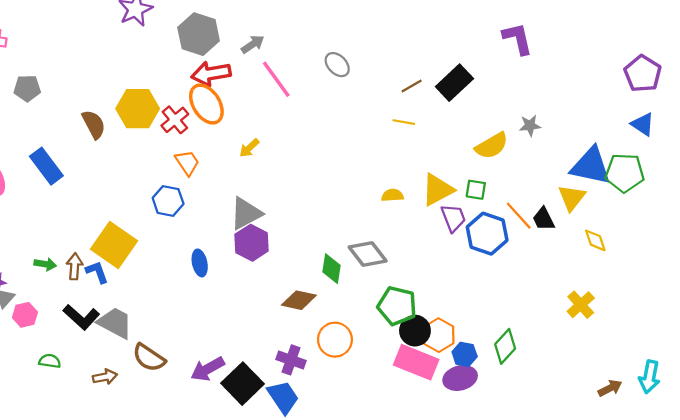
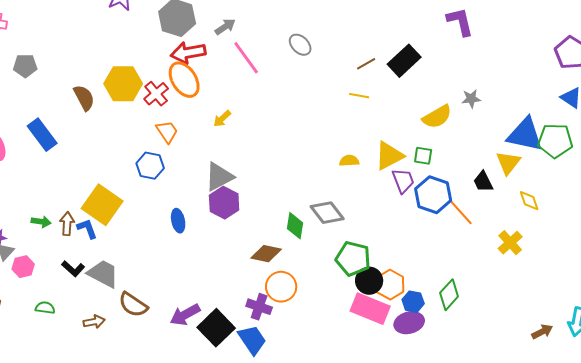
orange line: (519, 216) -> (461, 213), moved
yellow cross: (581, 305) -> (510, 243), moved
black L-shape: (81, 317) -> (73, 269), size x0.7
orange circle: (335, 340) -> (281, 287), moved

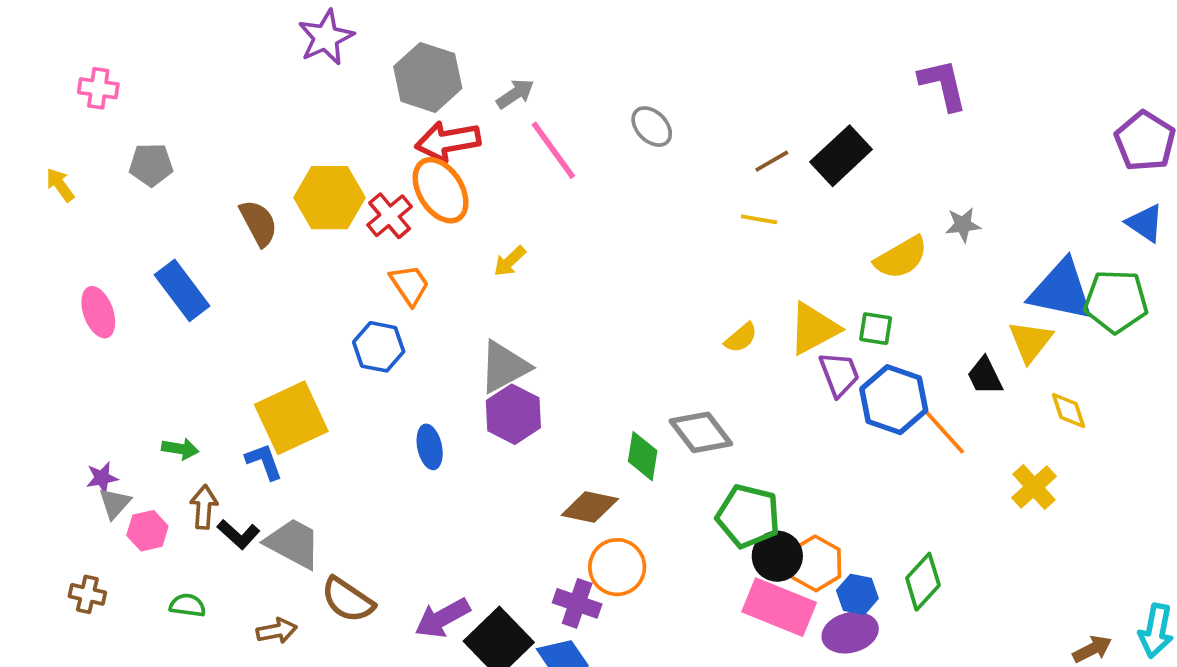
yellow semicircle: (349, 161) -> (741, 338), turned 144
yellow square: (102, 205) -> (291, 418), turned 30
brown arrow: (67, 224) -> (204, 507), moved

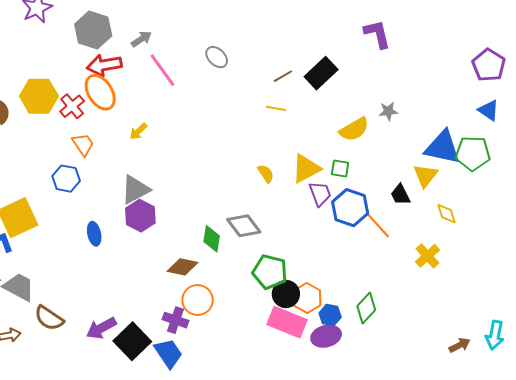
yellow semicircle: (741, 338) -> (266, 174), turned -84

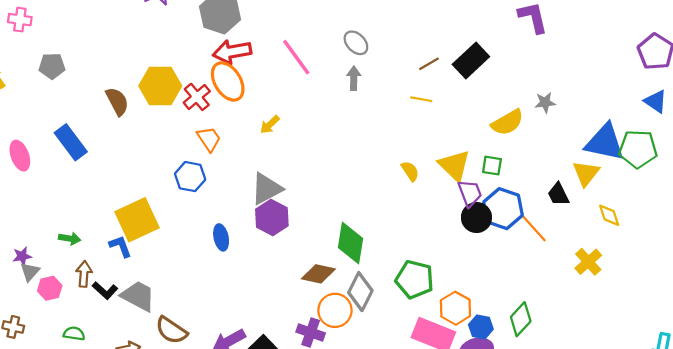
gray arrow: (141, 39) -> (354, 78), moved, turned -55
yellow triangle: (306, 169) -> (454, 166), turned -48
gray diamond: (244, 226) -> (360, 292), moved, turned 64
green diamond: (212, 239) -> (350, 243), size x1.4
black circle: (286, 294) -> (476, 218), moved

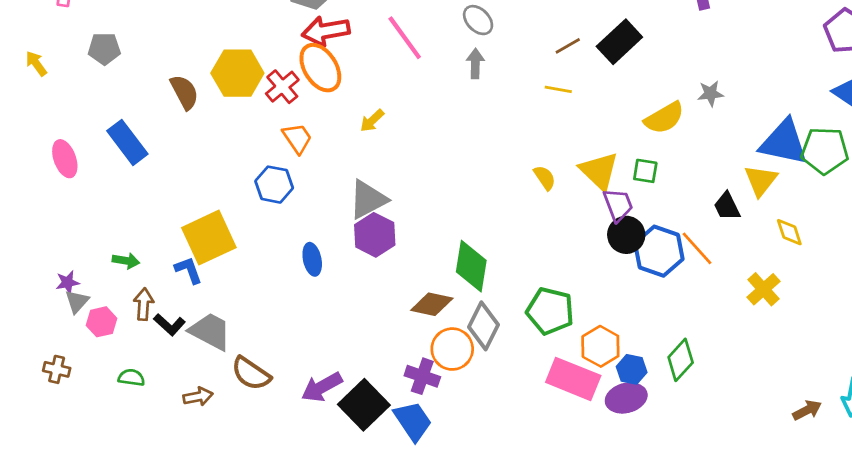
blue hexagon: (503, 209) -> (659, 251), moved

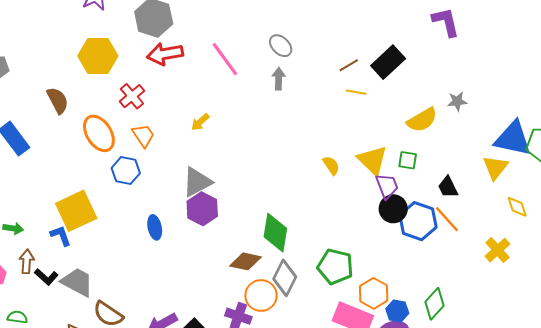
orange ellipse: (320, 68) -> (99, 133), moved
yellow hexagon: (237, 73) -> (98, 56), moved
yellow line: (558, 89) -> (356, 92), moved
black trapezoid: (727, 206) -> (448, 187), moved

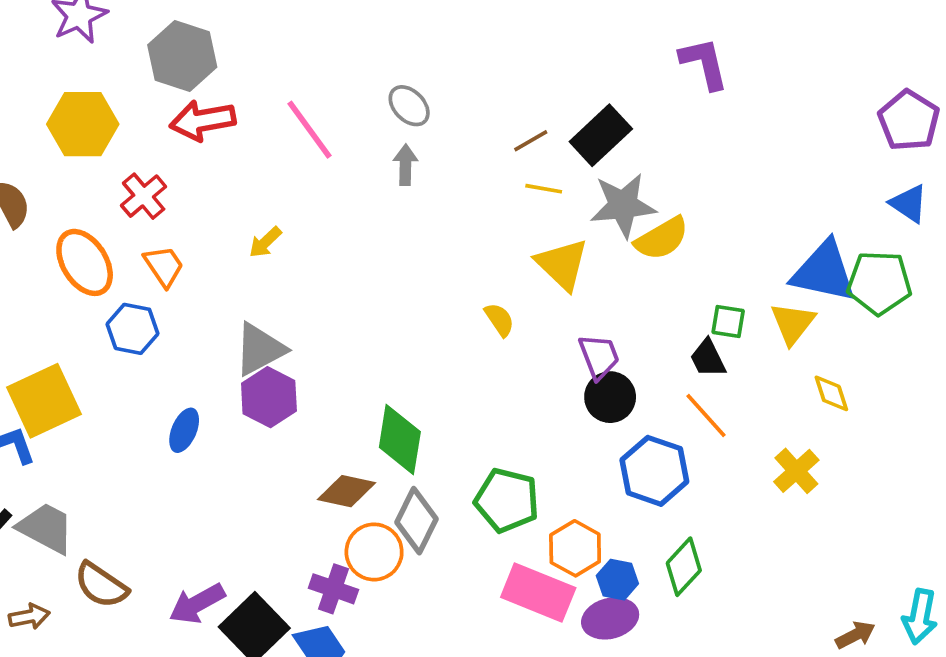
gray star: (457, 101) -> (623, 205), moved, size x1.8
yellow triangle: (373, 160) -> (562, 264), moved
green square: (408, 160) -> (728, 321), moved
blue hexagon: (418, 221) -> (654, 471), moved
blue ellipse: (155, 227) -> (184, 430), turned 35

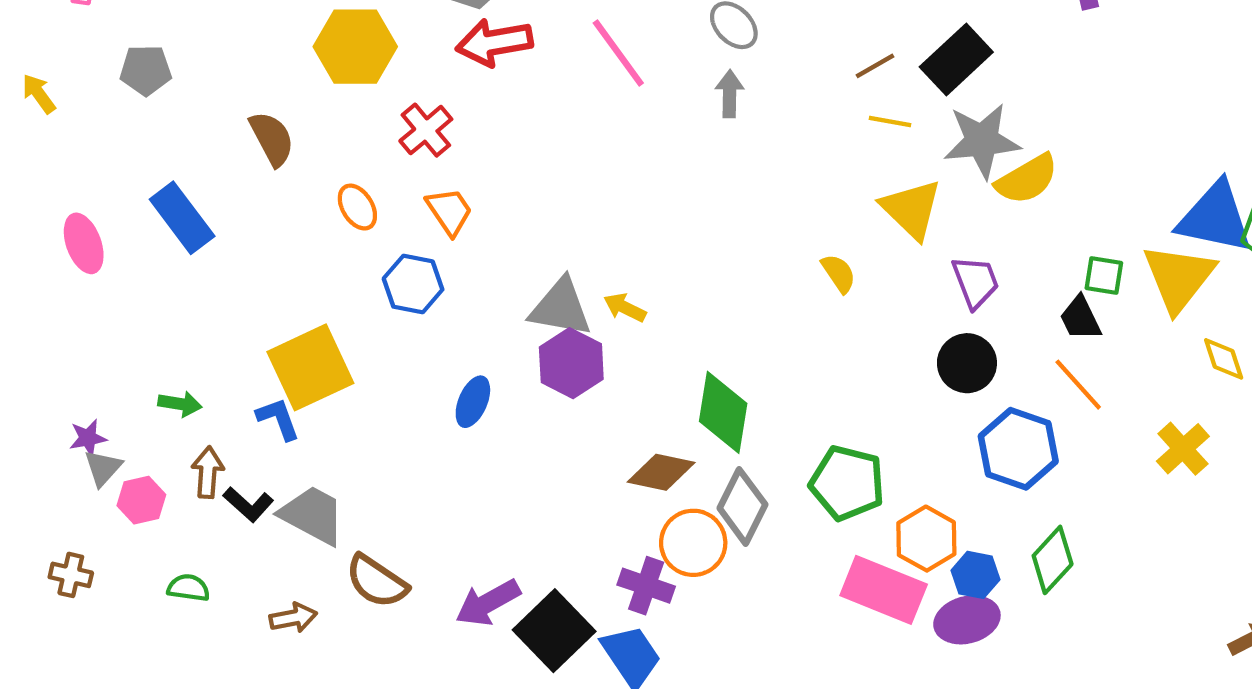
yellow arrow: (265, 242) -> (625, 308), moved, turned 69
orange ellipse: (85, 262) -> (357, 207), size x0.6
yellow triangle: (793, 323) -> (1179, 278), size x1.4
gray triangle: (260, 349) -> (561, 308), turned 38
purple trapezoid: (599, 357) -> (976, 282), moved

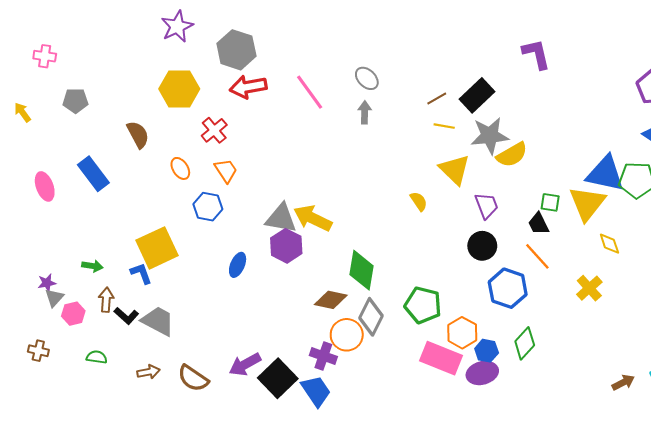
yellow arrow: (625, 308) -> (313, 218), size x1.8
brown semicircle: (377, 581) -> (193, 378), moved

